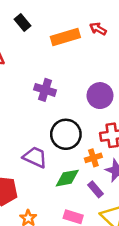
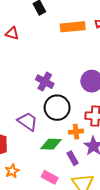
purple cross: (45, 90) -> (45, 82), moved

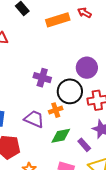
black circle: (57, 108) -> (70, 91), moved
orange cross: (76, 132) -> (56, 110), moved

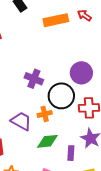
purple rectangle: (84, 145) -> (71, 153), turned 40

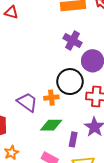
purple cross: (34, 79) -> (73, 41), moved

